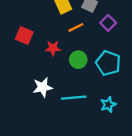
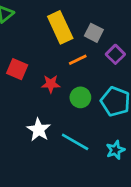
white star: (43, 87) -> (39, 130), turned -30
cyan line: (74, 98) -> (75, 142), turned 35

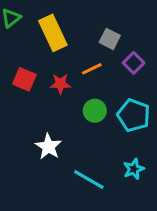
yellow rectangle: (60, 27) -> (53, 33), moved
red star: (51, 84) -> (60, 84), moved
cyan line: (75, 142) -> (89, 180), moved

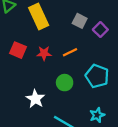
purple square: (134, 63) -> (100, 30), moved
orange line: (92, 69) -> (70, 52), moved
green circle: (95, 111) -> (65, 83), moved

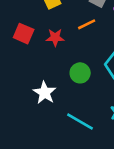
orange line: (70, 52) -> (87, 24), moved

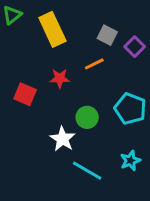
red square: (24, 34) -> (25, 94), moved
white star: (45, 93) -> (63, 139), moved

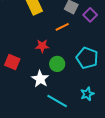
red star: (60, 78) -> (42, 46), moved
red square: (25, 94) -> (12, 62), moved

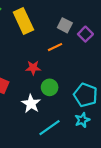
cyan pentagon: (87, 58) -> (85, 95), moved
cyan line: (57, 101) -> (50, 128), turned -65

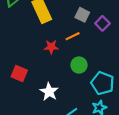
red star: (33, 68) -> (51, 47), moved
green circle: (50, 87) -> (79, 65), moved

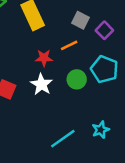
cyan pentagon: (102, 83) -> (104, 69), moved
white star: (49, 92) -> (41, 84), moved

